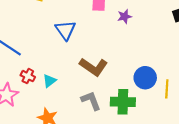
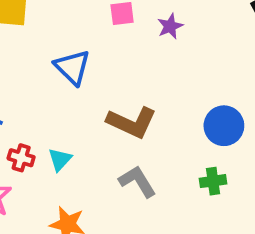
green cross: (123, 102) -> (213, 181), moved, size x0.6

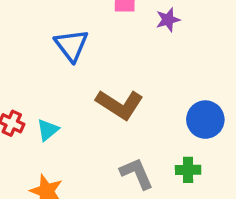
gray L-shape: (137, 181) -> (137, 173), moved

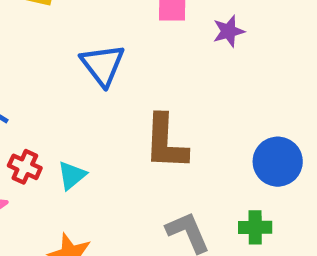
brown L-shape: (120, 104) -> (166, 142), turned 60

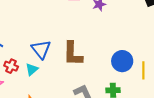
blue triangle: (103, 65) -> (41, 49), moved

